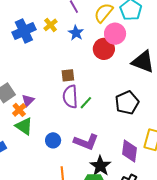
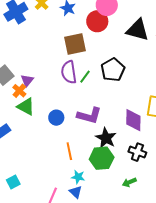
brown square: (68, 75) -> (75, 44), moved, size x1.6
black pentagon: (127, 103) -> (113, 70), moved

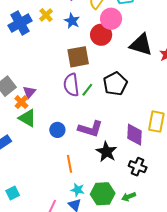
green hexagon: (102, 158) -> (103, 194), moved

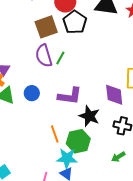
black pentagon: (115, 84) -> (75, 22), moved
blue circle: (57, 130) -> (32, 93), moved
cyan star: (78, 190) -> (67, 158), size x1.5
green hexagon: (103, 194) -> (78, 141), moved

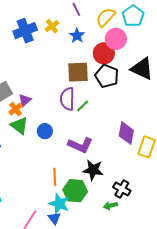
black pentagon: (75, 22) -> (107, 76), turned -30
purple diamond: (114, 95) -> (126, 133), moved
black star: (89, 116) -> (93, 170), turned -30
green arrow: (118, 157) -> (110, 206), moved

